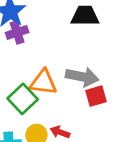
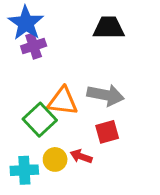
red square: (96, 96) -> (107, 132), moved

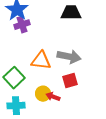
green square: (40, 120) -> (14, 78), moved
yellow circle: (55, 159) -> (43, 94), moved

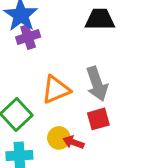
gray arrow: (69, 57) -> (97, 84), turned 60
orange triangle: (41, 61) -> (56, 90), turned -30

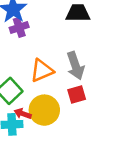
yellow circle: (59, 138) -> (44, 110), size x1.6
red arrow: (73, 142) -> (23, 114), moved

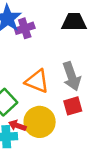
purple cross: (19, 27) -> (25, 28), moved
orange triangle: (42, 71) -> (37, 81), turned 45

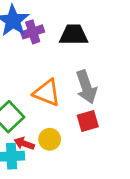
black trapezoid: (74, 22) -> (74, 35), moved
yellow circle: (40, 122) -> (50, 139), size x0.6

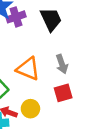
black trapezoid: (74, 35) -> (51, 19), turned 65
gray arrow: (86, 87) -> (62, 64), size x0.7

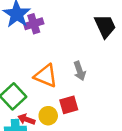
black trapezoid: (51, 19) -> (105, 26), moved
red square: (63, 93) -> (69, 105), moved

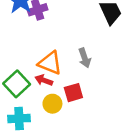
red arrow: (26, 119) -> (44, 80), moved

